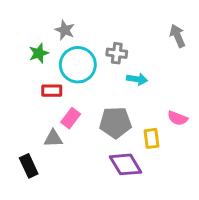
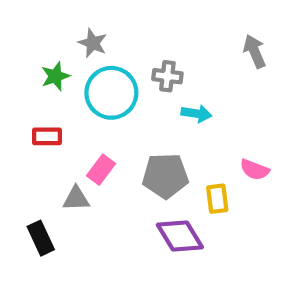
red rectangle: (52, 91) -> (47, 136), moved

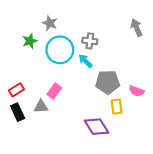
cyan arrow: (196, 114) -> (85, 61), moved, turned -144
red rectangle: (47, 136) -> (16, 90), moved, turned -32
gray pentagon: (165, 176) -> (108, 82), moved
black rectangle: (41, 238) -> (18, 112), moved

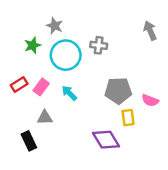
cyan arrow: (85, 61) -> (69, 93), moved
red rectangle: (16, 90) -> (19, 84), moved
pink rectangle: (54, 91) -> (41, 87), moved
black rectangle: (18, 112) -> (29, 141), moved

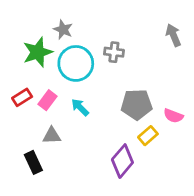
green star: (33, 45) -> (38, 52), size x1.5
yellow rectangle: (128, 118) -> (148, 136), turned 56
purple diamond: (106, 140) -> (122, 161), turned 72

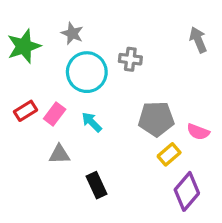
green star: (38, 52) -> (24, 46), moved
purple diamond: (122, 161) -> (187, 191), moved
black rectangle: (33, 162) -> (96, 185), moved

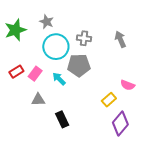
gray arrow: (198, 40) -> (120, 39), moved
gray pentagon: (156, 119) -> (79, 65), moved

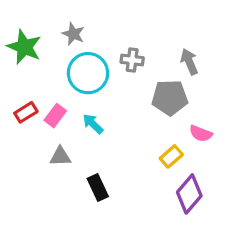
green star: (15, 30) -> (24, 47), turned -30
gray pentagon: (79, 65) -> (170, 98), moved

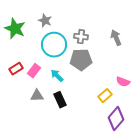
gray pentagon: (170, 98) -> (81, 60), moved
black rectangle: (98, 187) -> (60, 100), moved

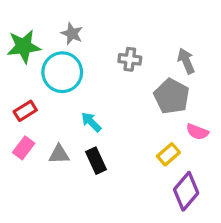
green star: (15, 29) -> (24, 46), turned -30
cyan circle: (54, 45) -> (62, 72), moved
gray pentagon: (81, 60) -> (172, 96), moved, turned 30
pink rectangle: (34, 71) -> (24, 148), moved

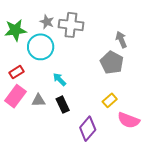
gray cross: (130, 59) -> (71, 25), moved, size x1.6
pink semicircle: (197, 132) -> (129, 120), moved, size x1.5
pink rectangle: (24, 148) -> (15, 96), size x1.5
purple diamond: (186, 191) -> (88, 129), moved

